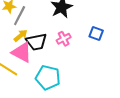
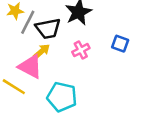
yellow arrow: (21, 36) -> (42, 51), moved
black trapezoid: (36, 42) -> (48, 29), moved

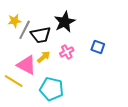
yellow arrow: (42, 51) -> (44, 57), moved

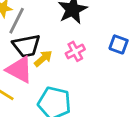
black trapezoid: (41, 35) -> (26, 46), moved

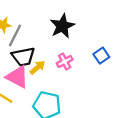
blue square: (119, 44) -> (101, 56), turned 35

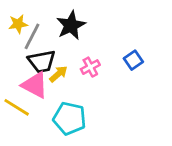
black star: (62, 26) -> (71, 25), moved

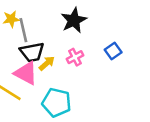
black star: (71, 25) -> (74, 20), moved
gray line: (32, 36) -> (23, 30), turned -40

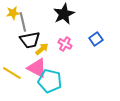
pink cross: (75, 57) -> (65, 44), turned -32
pink triangle: (26, 73) -> (37, 68), moved

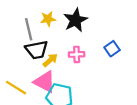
yellow star: (13, 13) -> (48, 19), moved
pink cross: (65, 44) -> (77, 54), turned -32

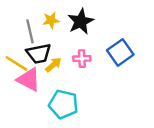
blue square: (112, 49) -> (120, 52), size x1.5
pink triangle: (45, 82) -> (29, 80), moved
yellow line: (16, 88) -> (16, 63), moved

